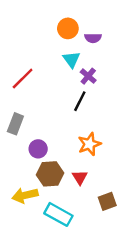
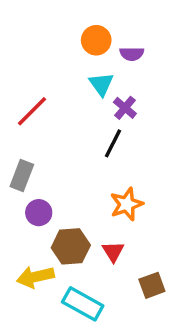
purple circle: (38, 149) -> (39, 213), moved

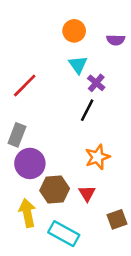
purple semicircle: (132, 54) -> (116, 40), moved
purple circle: (39, 213) -> (30, 163), size x1.5
yellow arrow: (35, 277) -> (27, 213), turned 92

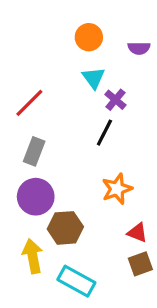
gray rectangle: (17, 135) -> (34, 151), moved
red triangle: (87, 193) -> (137, 233), moved, turned -36

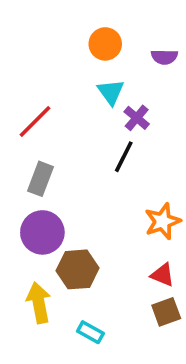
orange star: (117, 189) -> (163, 221), moved
cyan rectangle: (76, 281) -> (90, 332), size x0.6

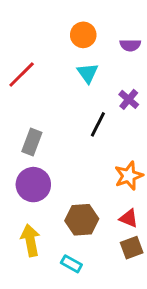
purple cross: (137, 118) -> (129, 99), moved
red line: (35, 122) -> (22, 74), moved
brown hexagon: (78, 269) -> (82, 220), moved

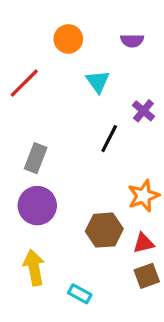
orange circle: (83, 35) -> (68, 39), moved
purple semicircle: (130, 45) -> (132, 41), moved
red triangle: (129, 218) -> (143, 243), turned -36
brown hexagon: (82, 220) -> (104, 230), moved

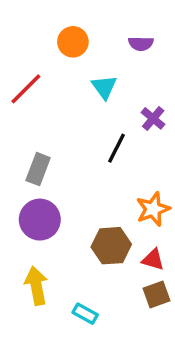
red triangle: (143, 243) -> (153, 260), turned 30

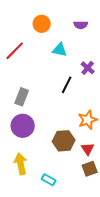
cyan triangle: (104, 87) -> (60, 50), turned -42
red triangle: (153, 260) -> (88, 149), turned 40

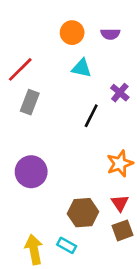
orange circle: (42, 24) -> (72, 33), moved
gray rectangle: (22, 97) -> (30, 102), moved
brown hexagon: (64, 141) -> (83, 213), moved
yellow arrow: (21, 164) -> (34, 249), moved

